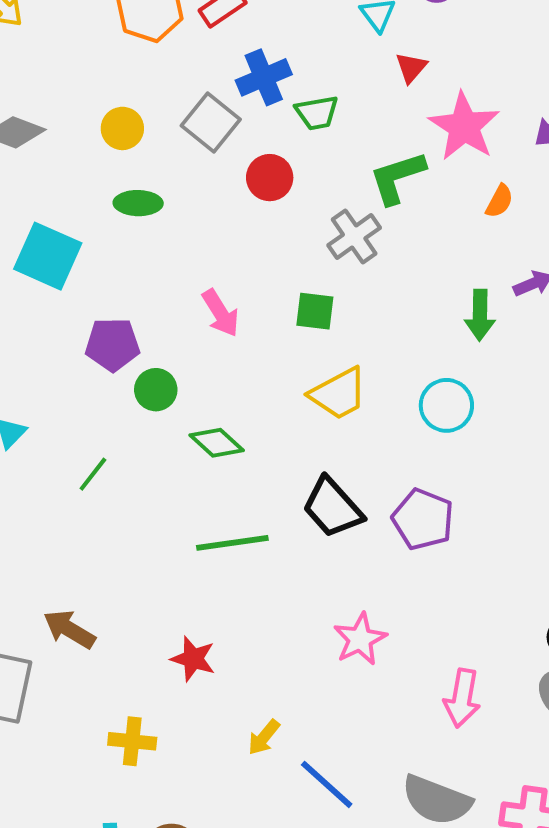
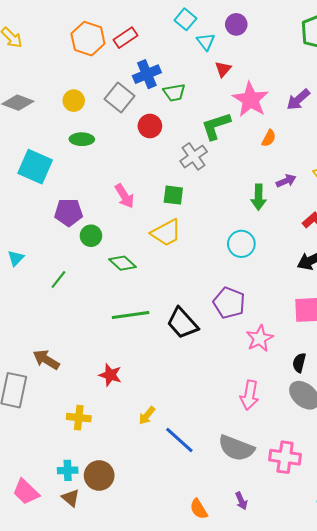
yellow trapezoid: (338, 394) -> (166, 233), moved
black trapezoid: (333, 508) -> (182, 323), moved
pink star: (360, 639) -> (260, 338), moved

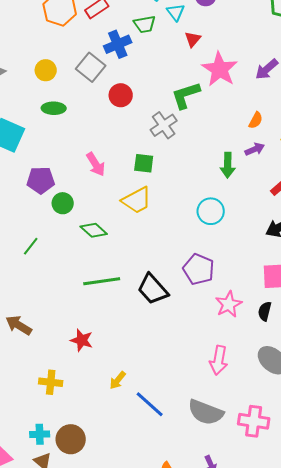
green trapezoid: (174, 92) -> (145, 24), moved
orange semicircle: (269, 138) -> (256, 120), moved
black semicircle: (299, 363) -> (265, 311), moved

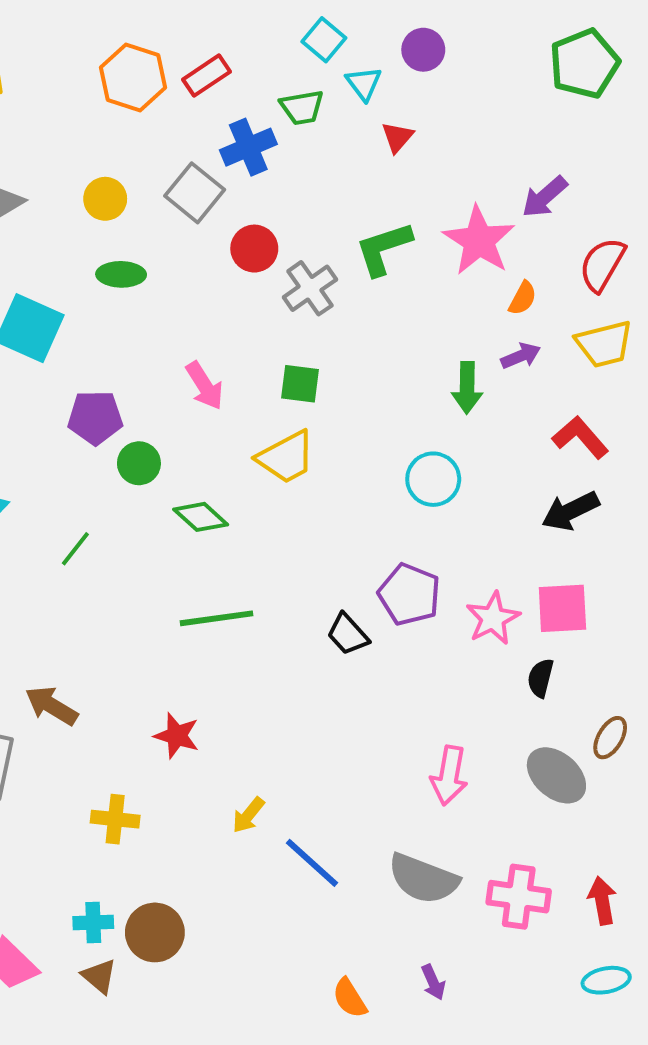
pink star: (220, 69) -> (479, 241), moved
gray cross: (164, 125) -> (310, 288), moved
black trapezoid: (153, 289) -> (348, 634), moved, size x0.7
pink star: (229, 304) -> (493, 618), moved

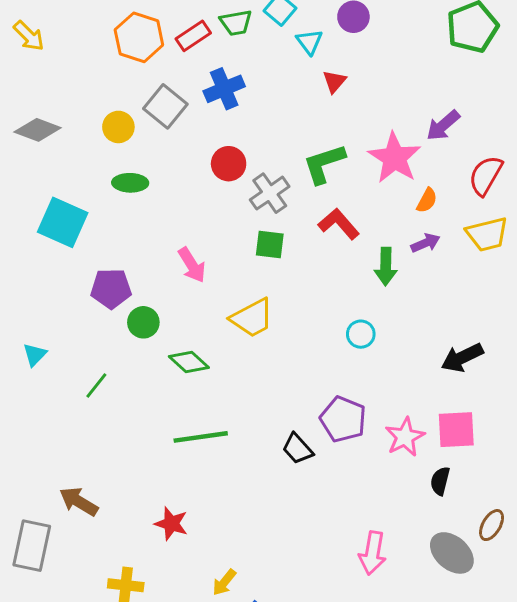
green trapezoid: (302, 107) -> (236, 23), moved
gray square: (195, 193) -> (165, 106), moved
green square: (300, 384) -> (270, 244), moved
red L-shape: (580, 437) -> (339, 224), moved
cyan circle: (433, 479) -> (361, 334), size x0.7

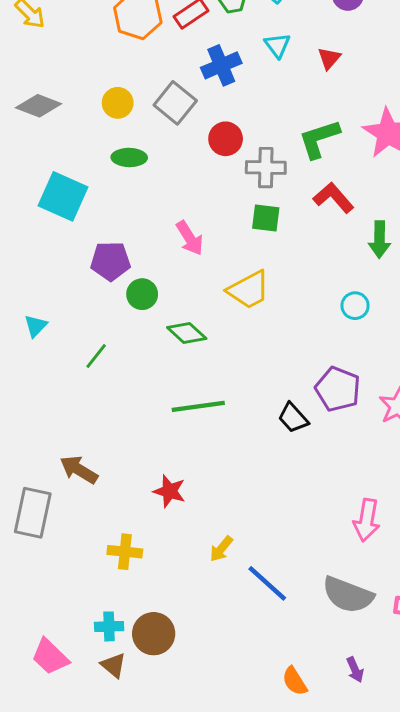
cyan triangle: (309, 42) -> (277, 45), moved
gray square: (165, 106) -> (175, 103), moved
gray cross: (270, 193) -> (266, 168), turned 36

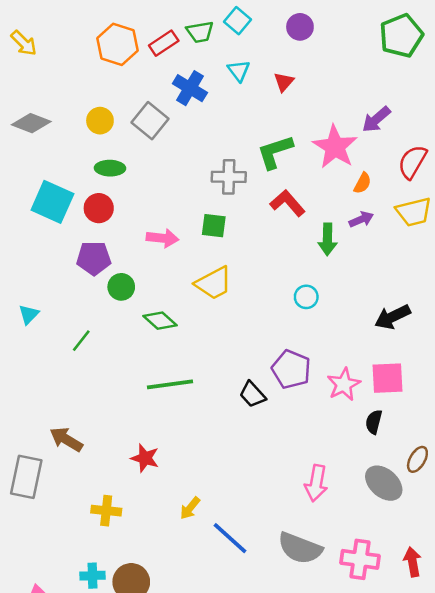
blue cross: (221, 65) -> (190, 88), turned -36
red circle: (226, 139) -> (99, 208), moved
green square: (266, 218) -> (214, 226), moved
pink arrow: (190, 238) -> (162, 238), turned -52

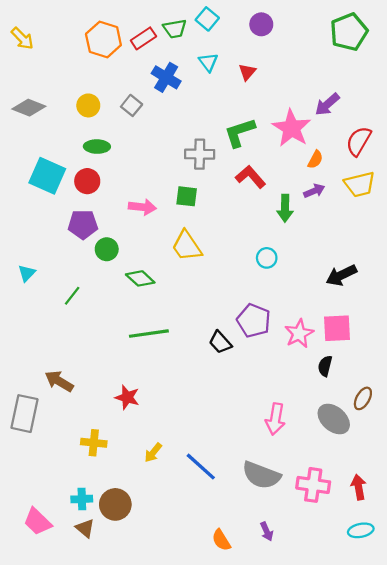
gray square: (150, 121) -> (132, 105), size x0.7
yellow trapezoid: (214, 283) -> (187, 246), turned 84
yellow arrow: (190, 508) -> (153, 453), moved

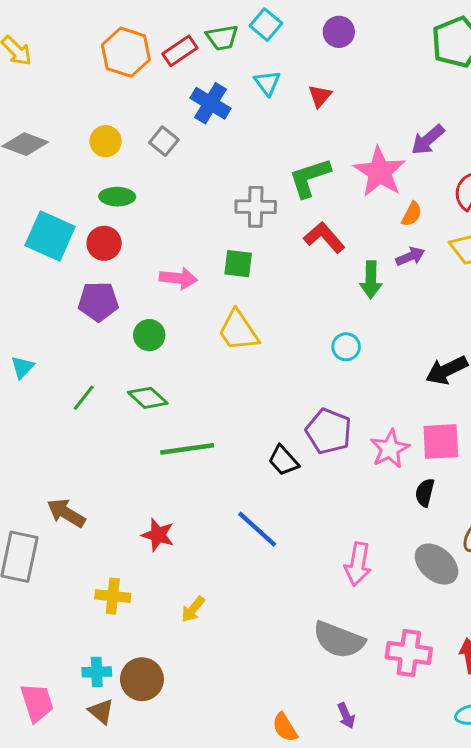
green circle: (107, 249) -> (149, 335), moved
green diamond: (140, 278) -> (148, 398), moved
blue line: (201, 467) -> (257, 529), moved
pink trapezoid: (37, 522) -> (37, 703), turned -152

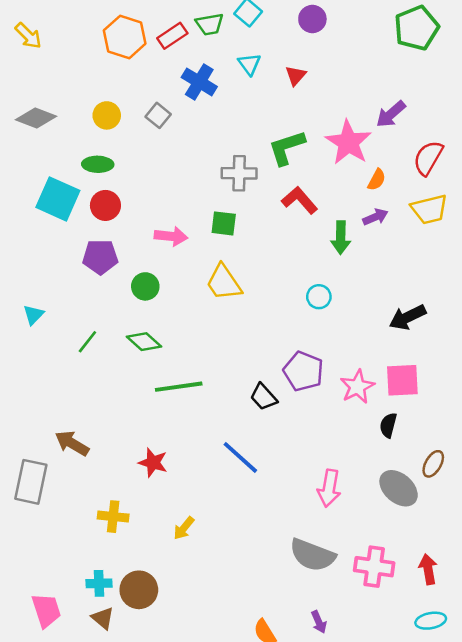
green ellipse: (117, 197) -> (98, 164), moved

